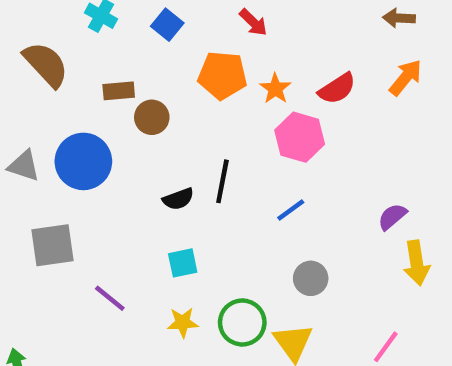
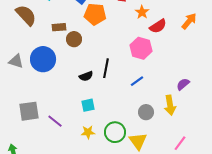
orange pentagon: (222, 75) -> (95, 14), moved
orange star: (275, 89) -> (142, 12), moved
gray square: (52, 245) -> (29, 111), moved
yellow arrow: (417, 263) -> (170, 105), moved

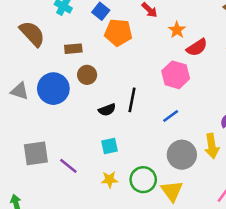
brown circle: (74, 39) -> (87, 75), moved
gray circle: (146, 112) -> (182, 155), size x1.5

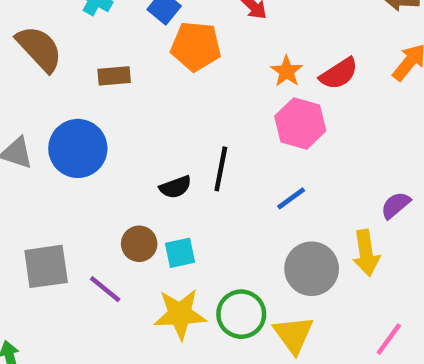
orange star: (177, 30) -> (287, 71), moved
brown circle: (87, 75) -> (139, 244), moved
yellow star: (110, 180) -> (180, 314), size x1.6

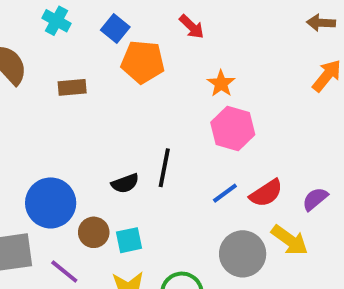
red semicircle: (339, 74) -> (266, 193), moved
blue circle: (78, 148) -> (51, 203), moved
yellow arrow: (366, 253) -> (290, 240), turned -45

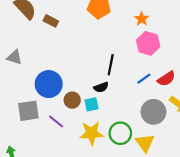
brown rectangle: (72, 87) -> (51, 21), moved, turned 32
black semicircle: (125, 183) -> (101, 87), moved

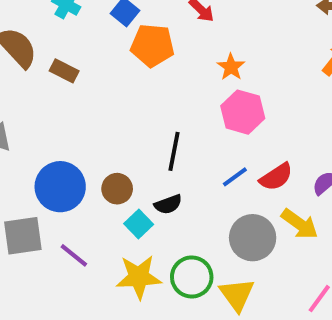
black semicircle: (101, 87) -> (168, 204), moved
brown circle: (72, 100) -> (117, 189), moved
cyan square: (91, 104) -> (139, 224), turned -32

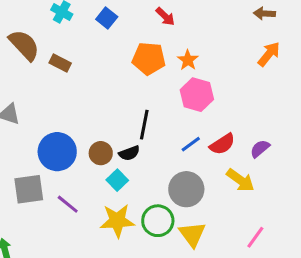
orange pentagon: (152, 45) -> (149, 59), moved
black semicircle: (168, 204) -> (129, 153), moved
gray circle: (253, 238) -> (186, 189), moved

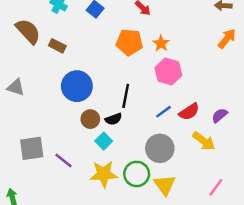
blue circle: (57, 152) -> (77, 86), moved

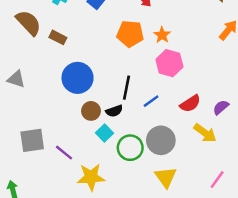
blue line: (163, 112) -> (151, 101), moved
yellow star: (104, 174) -> (91, 177), moved
green circle: (137, 174) -> (130, 148), moved

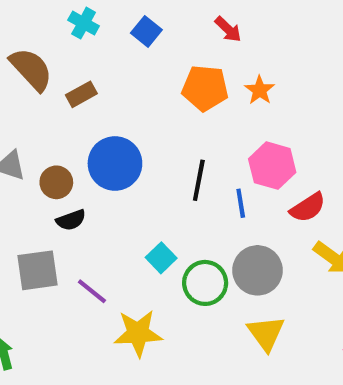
brown rectangle: (58, 37) -> (81, 94), turned -56
pink hexagon: (169, 63) -> (272, 166), moved
blue line: (151, 101) -> (241, 203), turned -63
brown circle: (91, 111) -> (56, 182), moved
black semicircle: (114, 111) -> (71, 220), moved

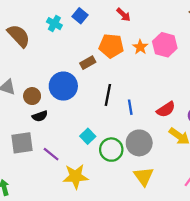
cyan cross: (84, 23) -> (54, 24), moved
brown rectangle: (81, 94) -> (88, 63), moved
pink hexagon: (272, 166) -> (165, 45), moved

